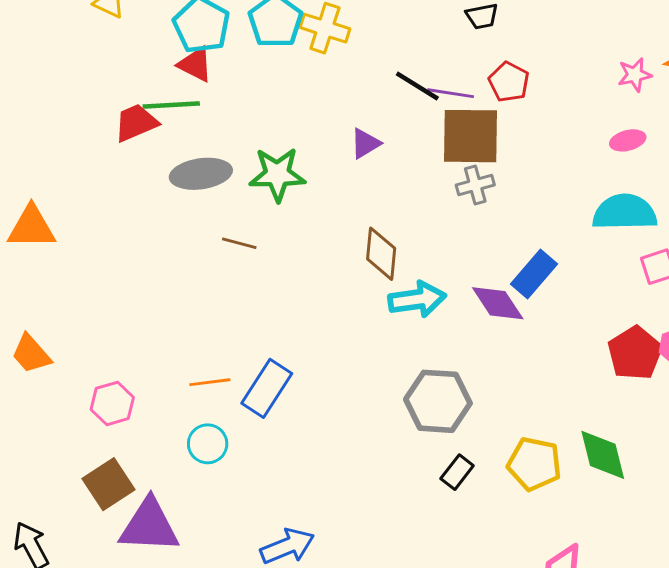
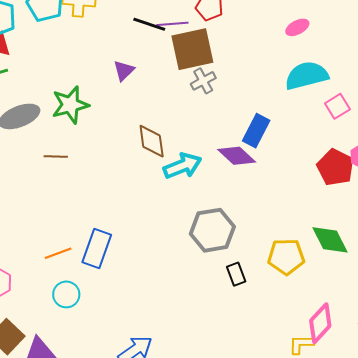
black rectangle: (457, 472) -> (236, 274), turned -45

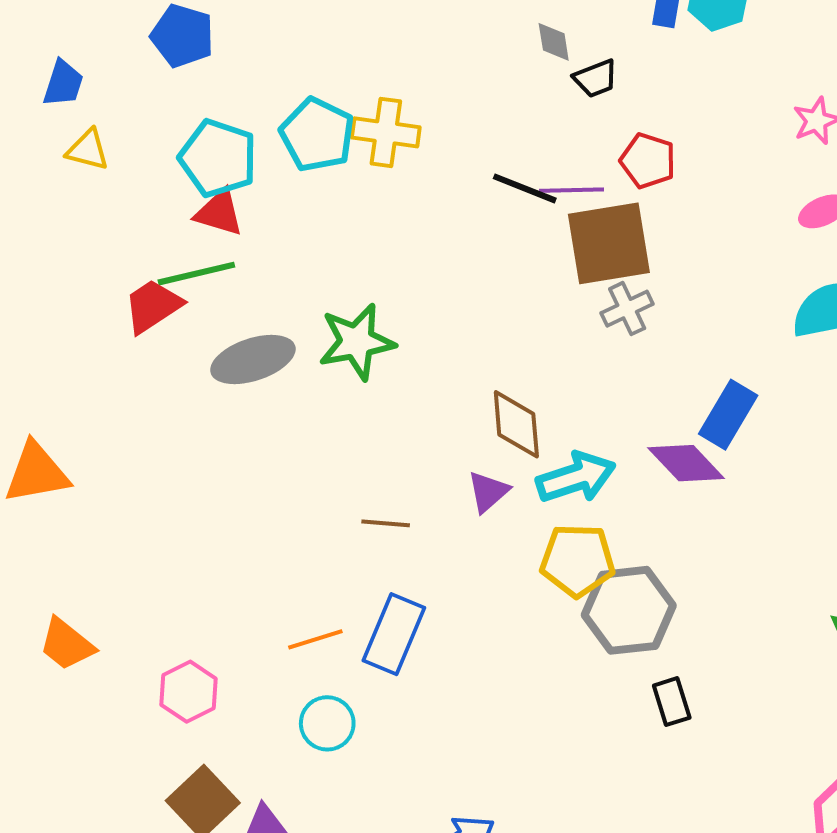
purple triangle: (124, 71) -> (488, 492), moved
brown line: (56, 157) -> (386, 523), moved
yellow pentagon: (286, 257) -> (578, 560), moved

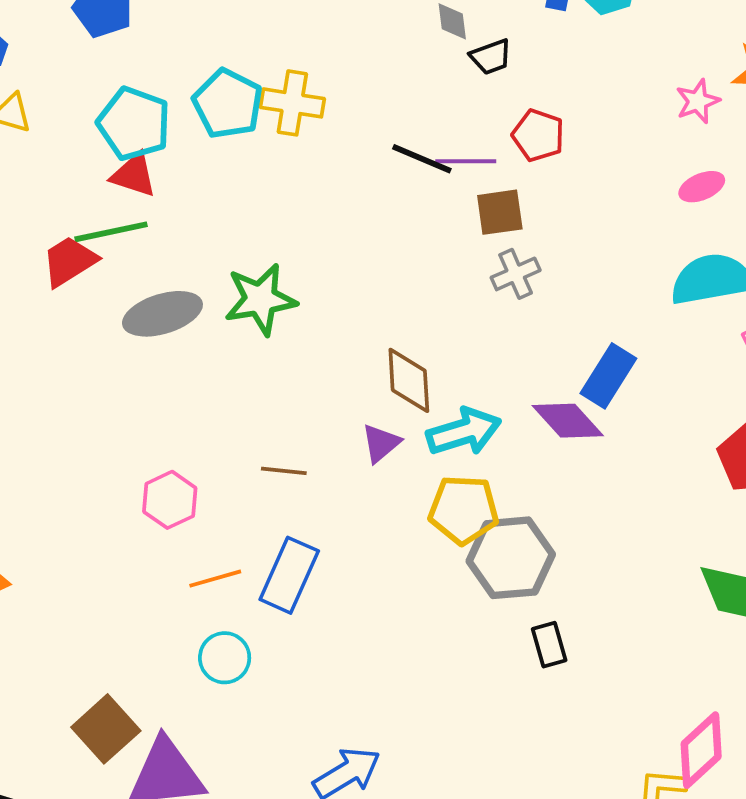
brown square: (609, 243) -> (500, 212), size x0.6
pink hexagon: (189, 692) -> (170, 500), moved

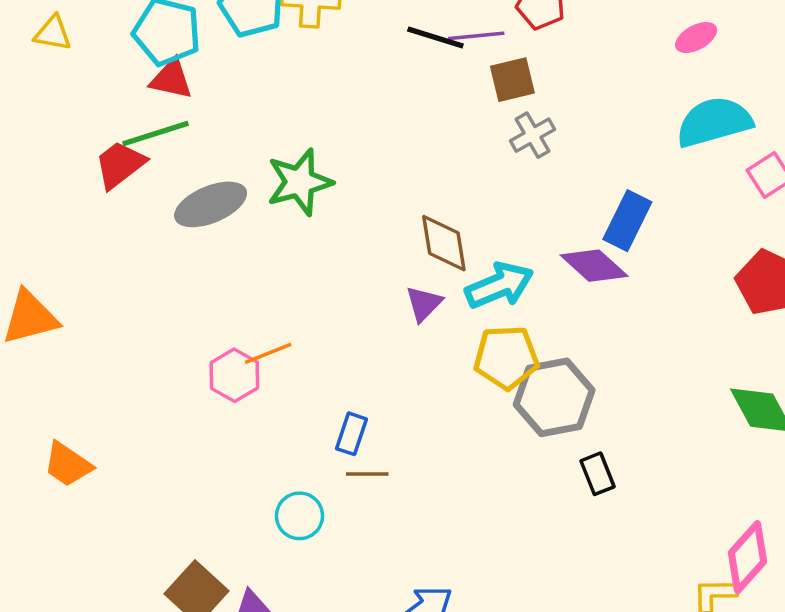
brown line: (284, 471) -> (367, 474), moved
blue rectangle: (289, 575) -> (352, 434), size x0.6
orange line: (215, 579) -> (268, 353), moved

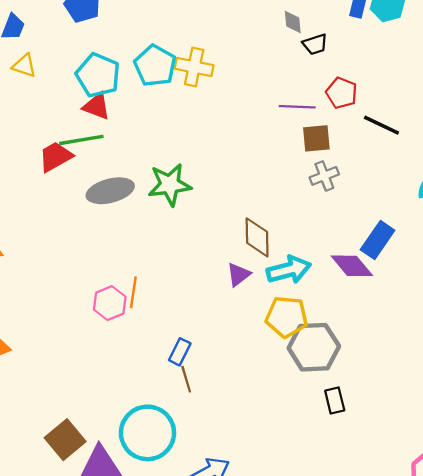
black line: (435, 37) -> (381, 125), moved
orange line: (268, 353) -> (133, 292), turned -68
brown line: (367, 474) -> (186, 379), turned 65
cyan circle: (300, 516) -> (147, 433), moved, size x1.8

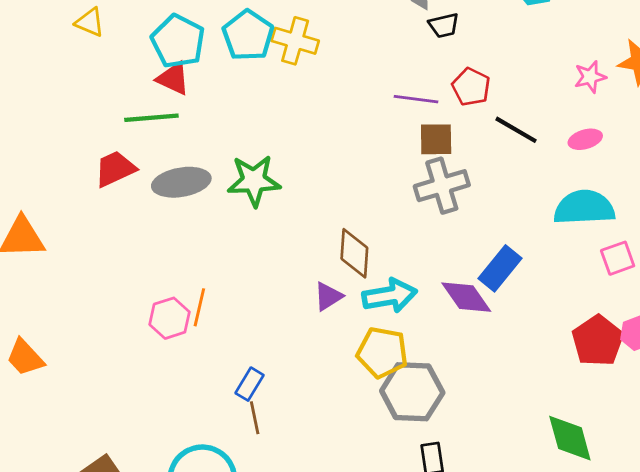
red trapezoid: (55, 157) -> (115, 169), moved
gray cross: (324, 176) -> (442, 186), size x1.5

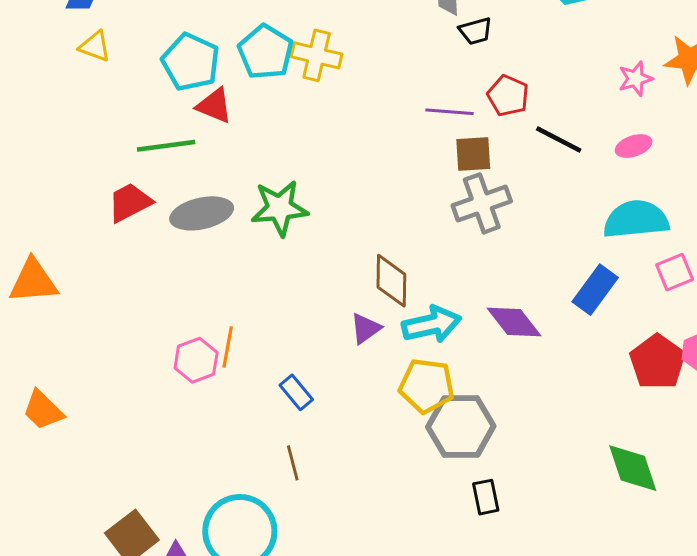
red triangle: (173, 79) -> (214, 106), moved
blue rectangle: (500, 268) -> (595, 290), moved
blue rectangle: (249, 384) -> (296, 392), moved, turned -68

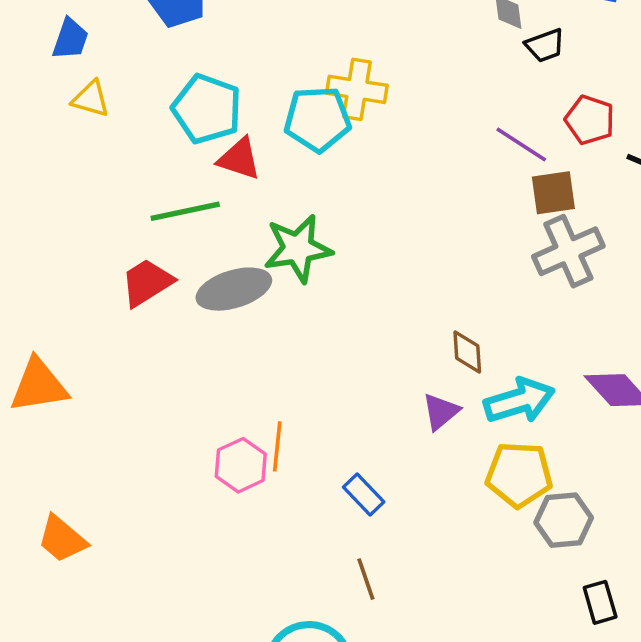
cyan pentagon: (266, 52) -> (318, 119), moved, turned -30
purple line: (450, 112) -> (521, 145), turned 33
green star: (280, 208) -> (298, 248), moved
brown diamond: (391, 281) -> (467, 352), size x0.7
gray hexagon: (461, 426) -> (564, 520), size x0.7

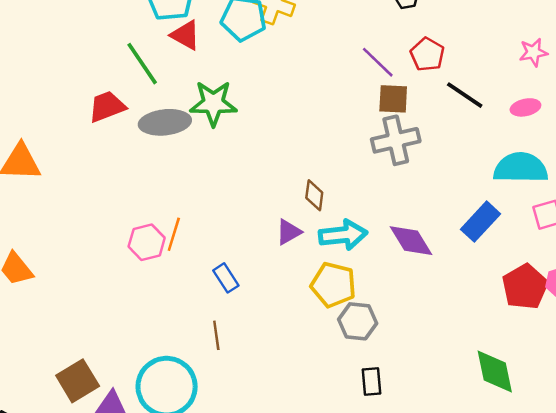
green line: (185, 211) -> (142, 64), turned 57

